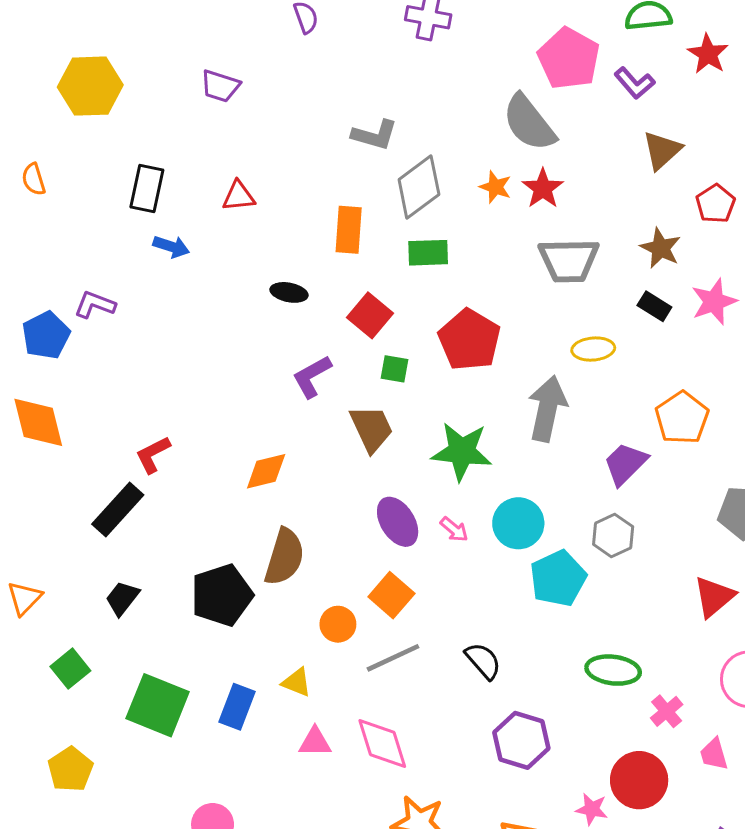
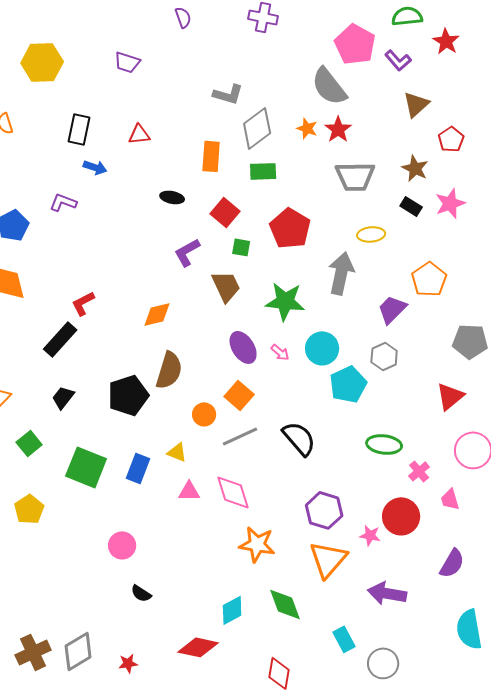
purple L-shape: (95, 305) -> (63, 202), moved
black semicircle: (483, 661) -> (299, 438), size x1.4
purple hexagon: (521, 740) -> (324, 510), moved

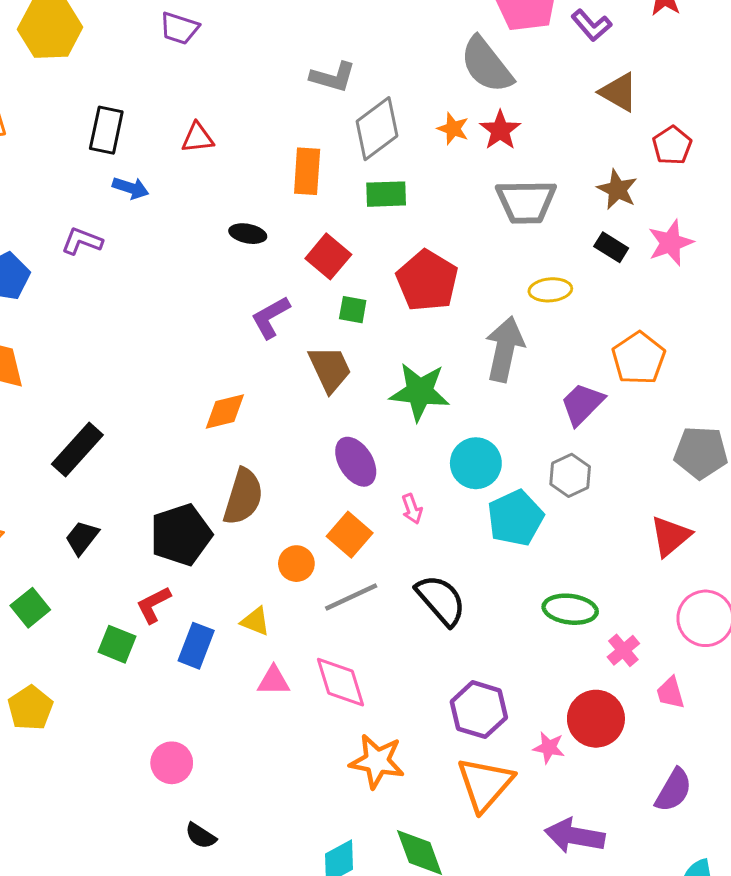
brown triangle: (416, 104) -> (619, 92), turned -48
red L-shape: (83, 303) -> (153, 605), moved
pink arrow: (280, 352) -> (412, 509), moved, turned 30
green square: (86, 467) -> (117, 644), size x0.6

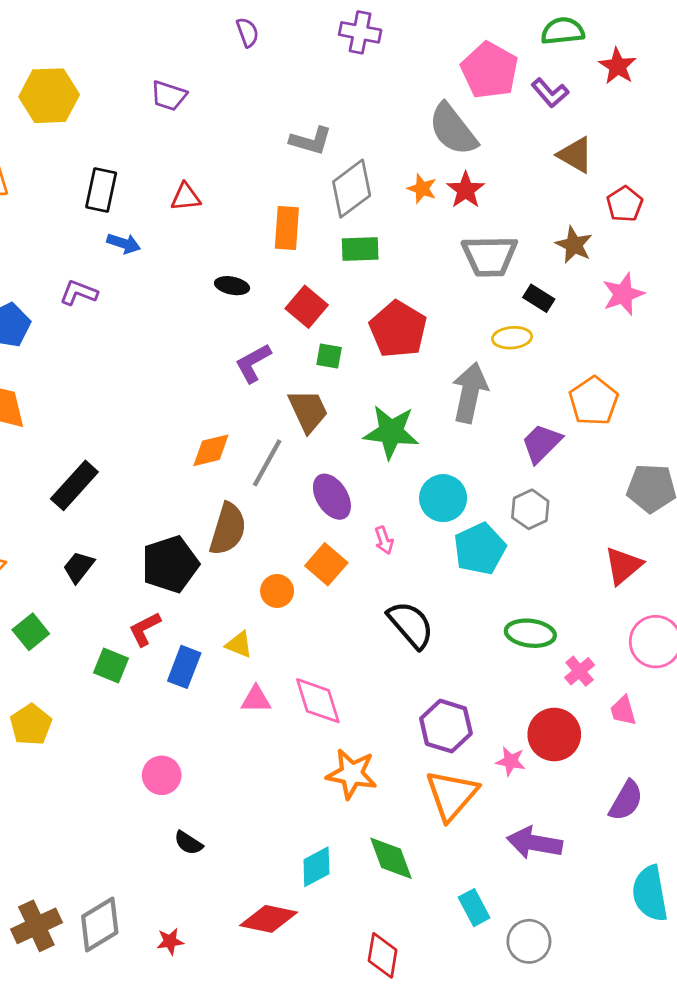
black rectangle: (611, 247) -> (539, 298), moved
gray line: (351, 597) -> (267, 463), moved, turned -36

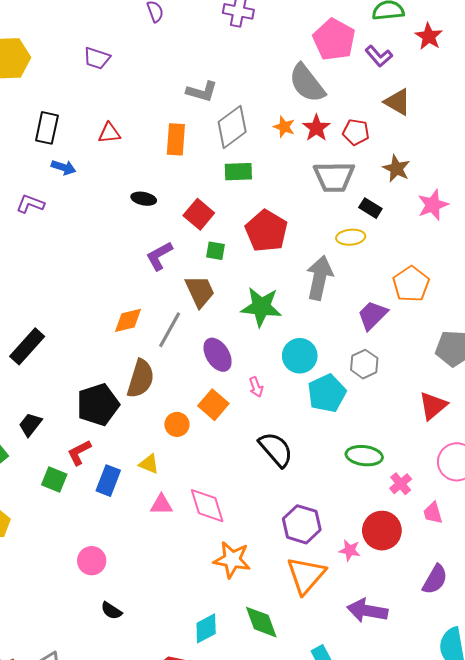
red pentagon: (625, 204) -> (356, 132), moved, turned -30
orange rectangle: (287, 228) -> (176, 139), moved
black trapezoid: (79, 567) -> (30, 424), moved

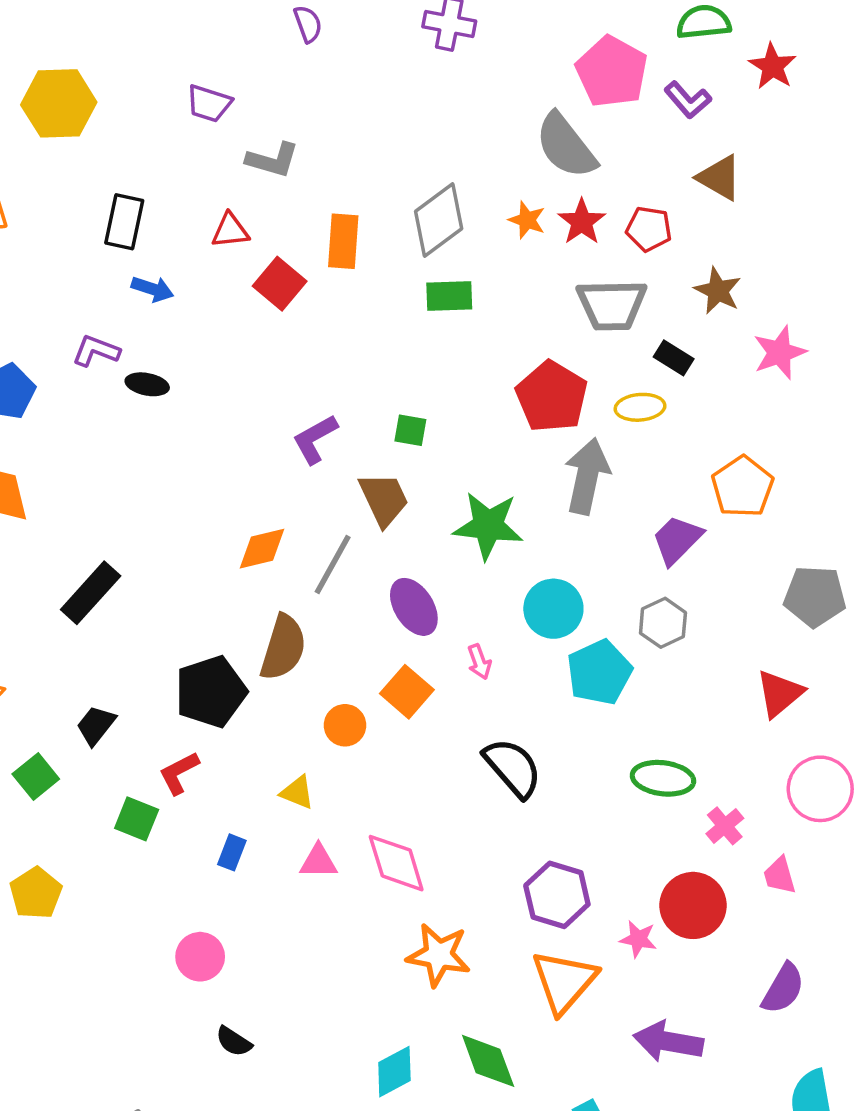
gray L-shape: (202, 92) -> (273, 160), moved
black ellipse: (144, 199) -> (147, 384), moved
red square: (199, 214) -> (280, 284), moved
red pentagon: (266, 231) -> (552, 397), moved
blue rectangle: (108, 481) -> (232, 852), moved, size x0.7

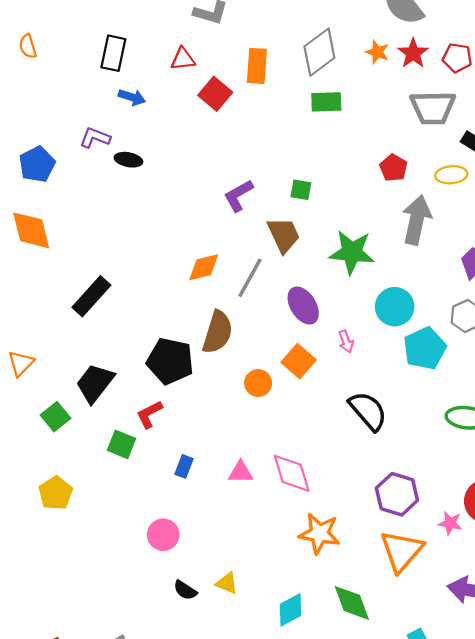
red pentagon: (552, 397) -> (393, 168), size x0.6
black pentagon: (211, 692) -> (170, 361), turned 30
black trapezoid: (96, 725) -> (95, 383), size x1.5
yellow triangle: (297, 792) -> (227, 583), moved

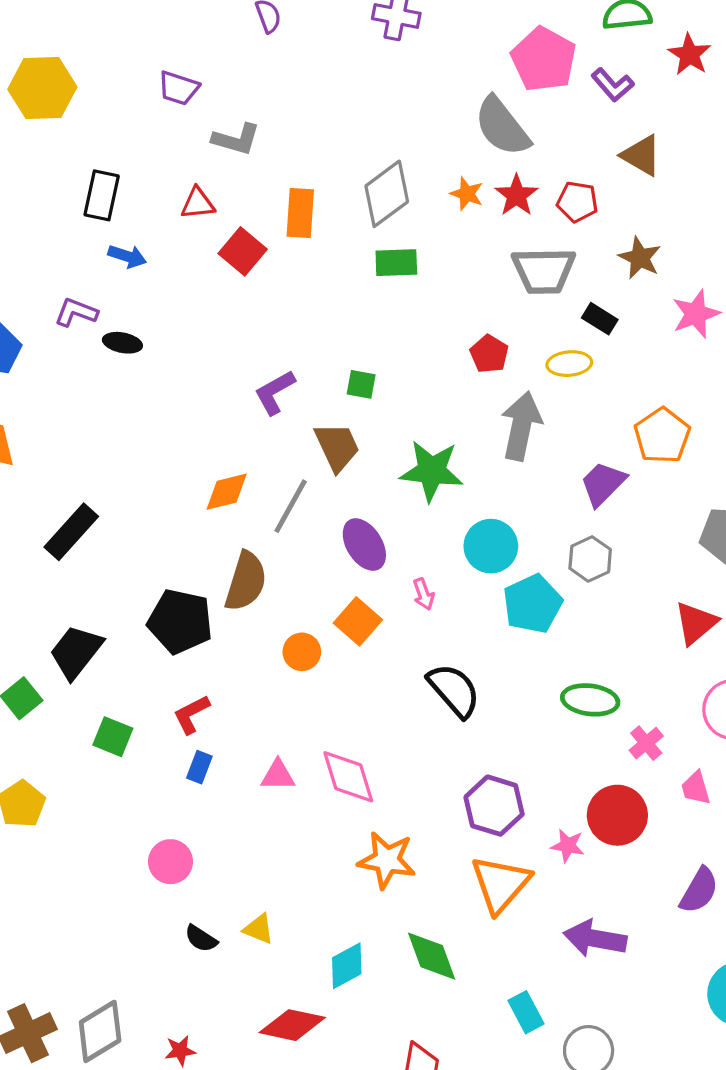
red L-shape: (149, 414) -> (191, 714), moved

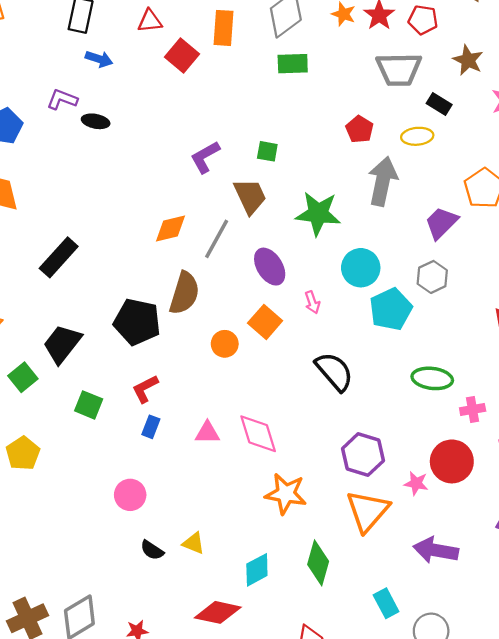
pink cross: (646, 743) -> (473, 410), turned 30
green diamond: (432, 956) -> (318, 563), turned 36

